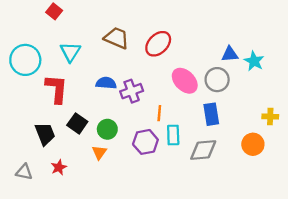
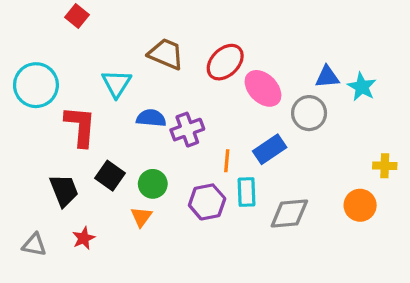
cyan triangle: (70, 52) -> (117, 83), moved
pink ellipse: (185, 81) -> (263, 88), moved
blue rectangle: (211, 114) -> (270, 149), moved, turned 65

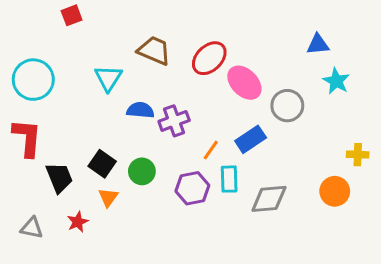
red square: (77, 16) -> (72, 15), turned 30
blue triangle: (327, 77) -> (318, 44), moved
red L-shape: (80, 126) -> (27, 138), moved
orange line: (227, 161) -> (211, 150), turned 30
orange triangle: (141, 217) -> (108, 197), moved

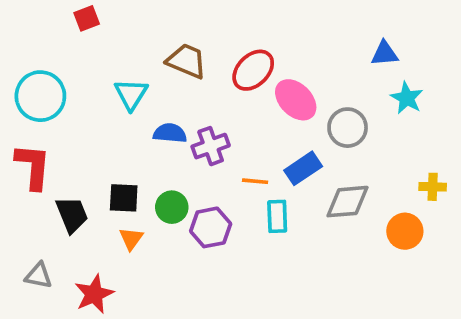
orange line: (211, 150) -> (255, 181), turned 60
black square: (102, 164) -> (124, 198), turned -32
purple hexagon: (192, 188) -> (211, 227), moved
gray diamond: (269, 199) -> (348, 202), moved
red star: (78, 222) -> (94, 294), moved, size x1.5

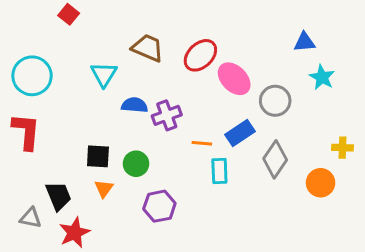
red square: (87, 18) -> (69, 14), turned -30
gray diamond: (348, 202) -> (275, 159), turned -51
black trapezoid: (72, 215) -> (58, 196), moved
purple hexagon: (211, 227) -> (159, 206), moved

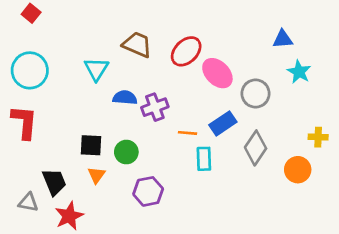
red square: (69, 14) -> (31, 13), moved

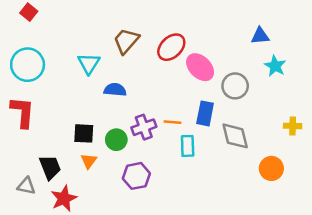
brown trapezoid: (137, 45) -> (126, 41), turned -72
purple cross: (155, 107) -> (144, 127), moved
blue rectangle: (223, 123) -> (205, 113), turned -45
gray diamond: (256, 148) -> (235, 136), turned -48
orange circle: (298, 170) -> (271, 168), moved

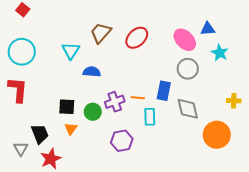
pink ellipse: (200, 67) -> (185, 40), moved
orange circle: (271, 168) -> (217, 135), size x1.4
purple hexagon: (136, 176) -> (122, 141), moved
gray triangle: (26, 186) -> (21, 149), turned 49

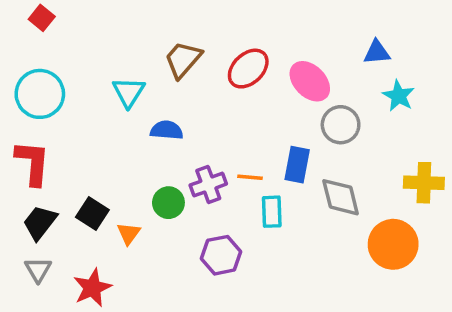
pink ellipse: (185, 40) -> (310, 81), moved
yellow cross: (234, 101) -> (424, 183), size x1.5
black square: (67, 107) -> (92, 214), moved, turned 30
black trapezoid: (40, 134) -> (40, 223), moved, turned -120

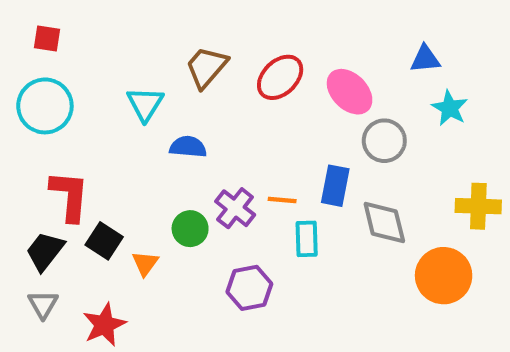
red square: (42, 18) -> (47, 39), moved, turned -30
red L-shape: (33, 163) -> (69, 196), moved
purple cross: (208, 185) -> (235, 208), turned -32

